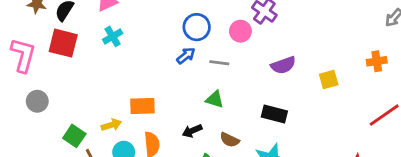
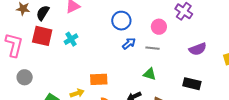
blue circle: (197, 27) -> (121, 21), moved
pink circle: (240, 31) -> (159, 27), moved
cyan cross: (113, 36) -> (71, 39), moved

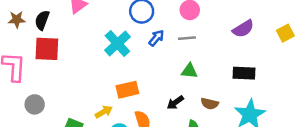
cyan cross: (71, 39) -> (117, 43), moved, size x1.5

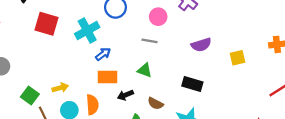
blue arrow: (156, 38) -> (103, 54), moved
red square: (47, 49) -> (46, 24), moved
orange rectangle: (127, 90) -> (107, 77), moved

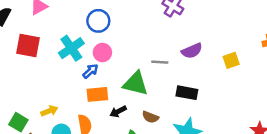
pink circle: (158, 17) -> (102, 53), moved
gray line: (150, 41) -> (160, 62), moved
green triangle: (145, 70) -> (136, 84), size x1.6

